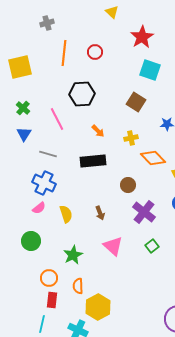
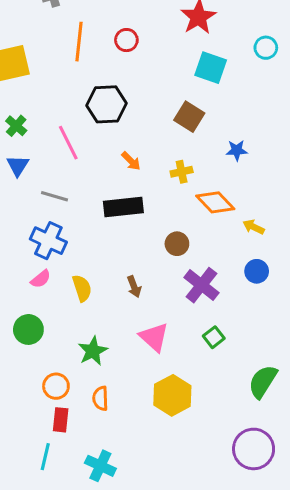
yellow hexagon: (98, 307) -> (172, 395), moved

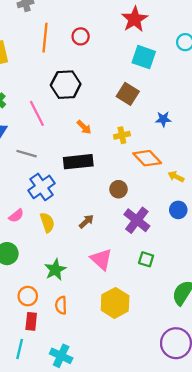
blue cross: (48, 241) -> (42, 187), moved, turned 30
brown arrow: (134, 287) -> (86, 221), turned -112
green square: (214, 337) -> (146, 259), turned -35

